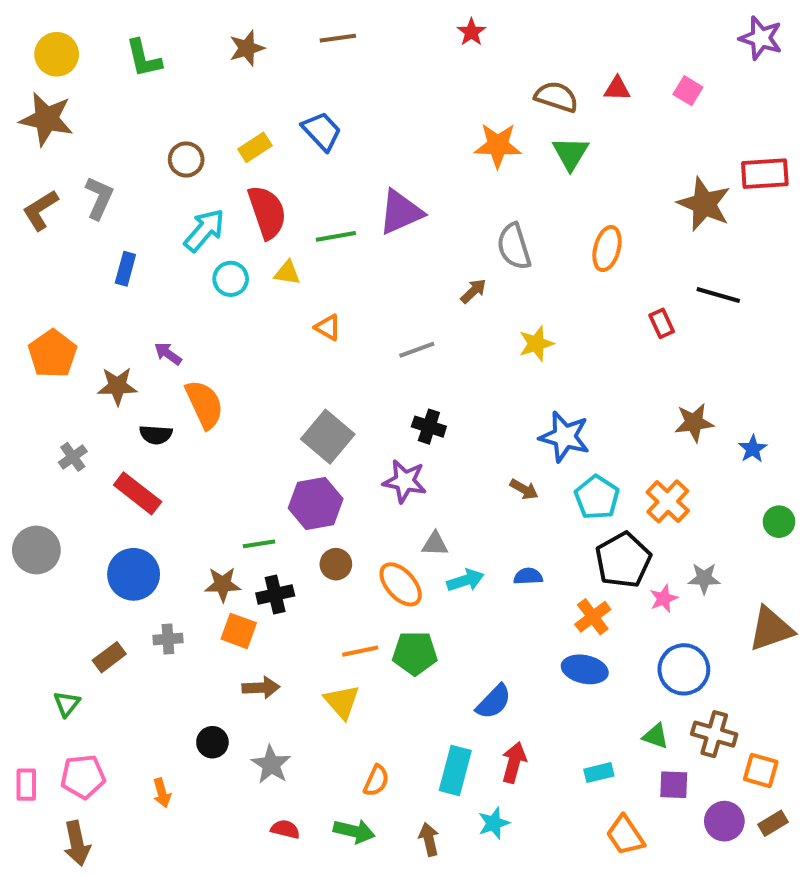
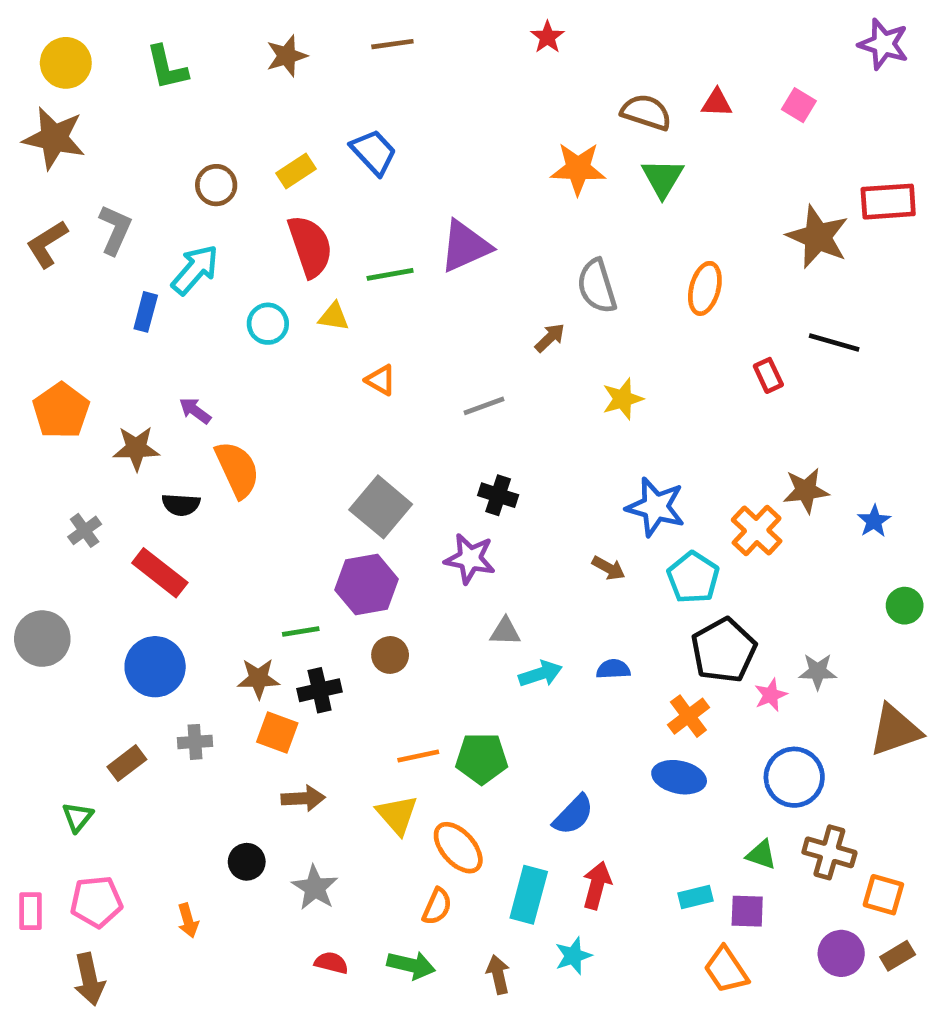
cyan arrow: (204, 230) -> (195, 270), moved
orange cross: (668, 501) -> (757, 530), moved
orange ellipse: (401, 584) -> (458, 848), moved
purple square: (674, 785) -> (747, 911), moved

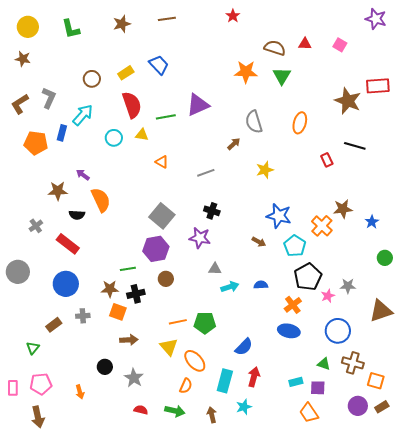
brown star: (54, 138) -> (23, 59), size x0.6
orange pentagon: (61, 411) -> (36, 143), moved, turned -30

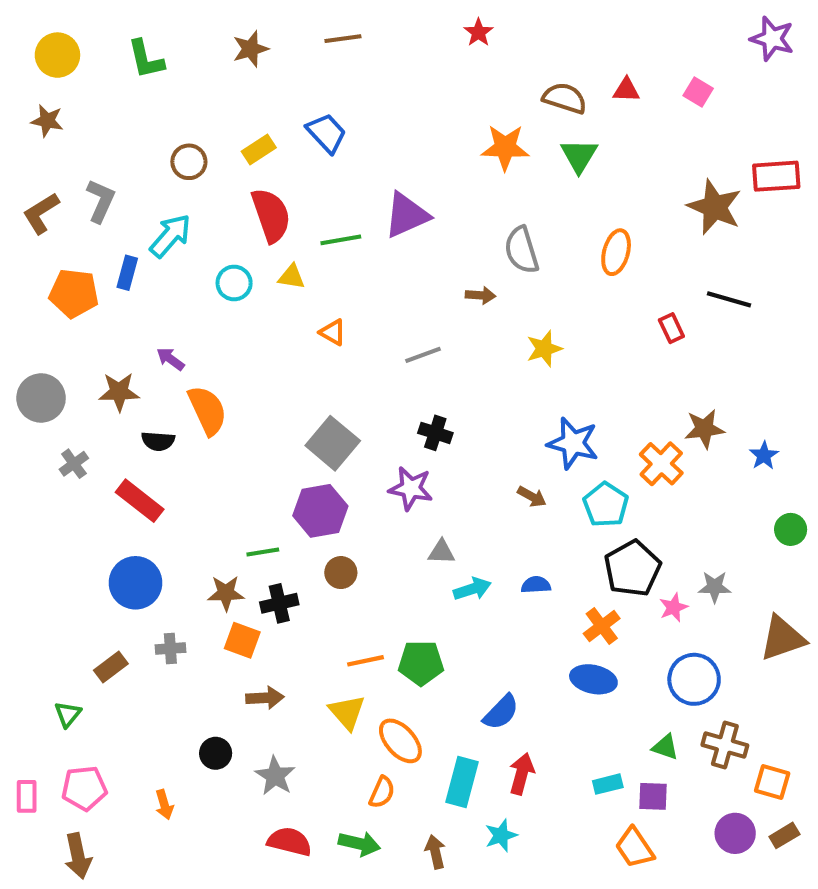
brown arrow: (234, 144) -> (481, 295), turned 48
gray circle: (18, 272) -> (41, 398), moved
red semicircle: (141, 410) -> (290, 842), size x1.5

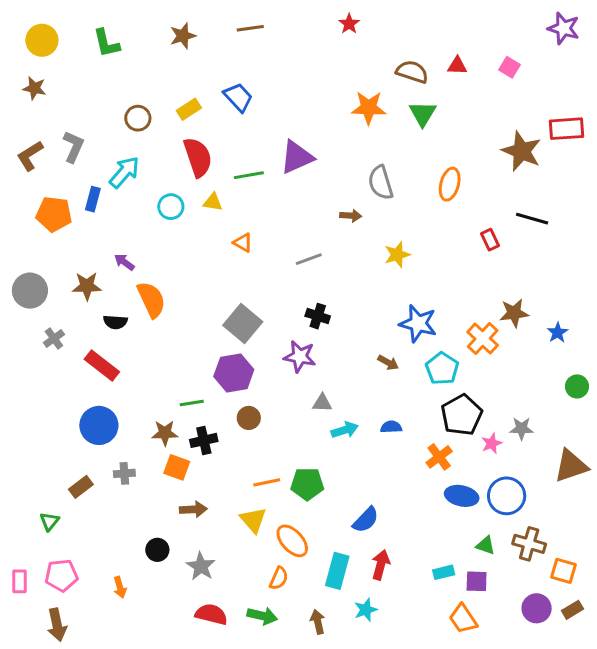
blue ellipse: (593, 679) -> (462, 496), moved

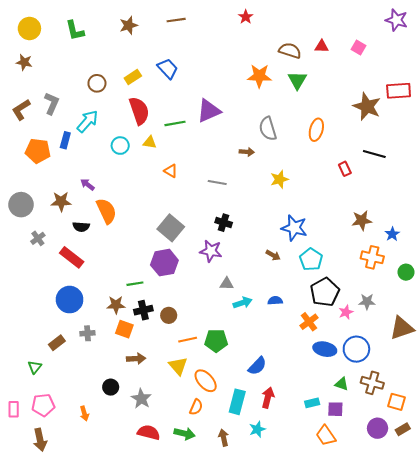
gray line: (309, 259) -> (217, 182), turned 30
orange cross: (483, 339) -> (372, 257), moved, turned -30
brown circle: (249, 418) -> (169, 315), moved

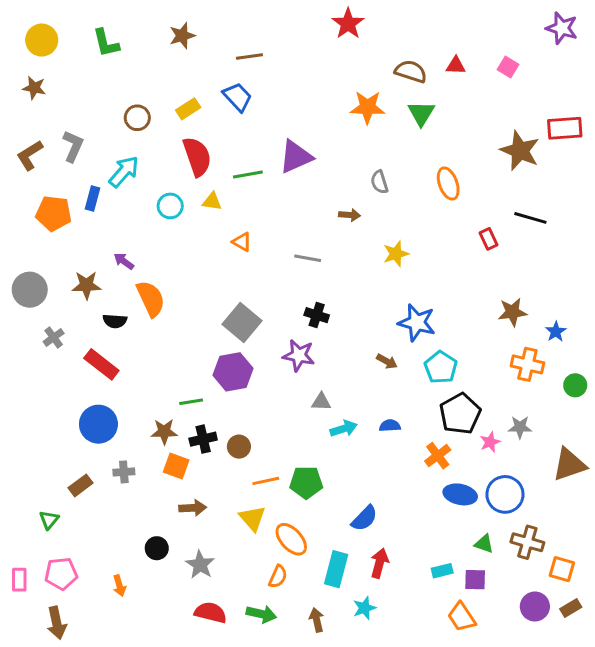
red star: (246, 17) -> (348, 24), size x1.5
brown line: (176, 20) -> (249, 56), moved
gray semicircle: (268, 129) -> (379, 182), size x0.7
orange ellipse: (316, 130) -> (448, 184), turned -35

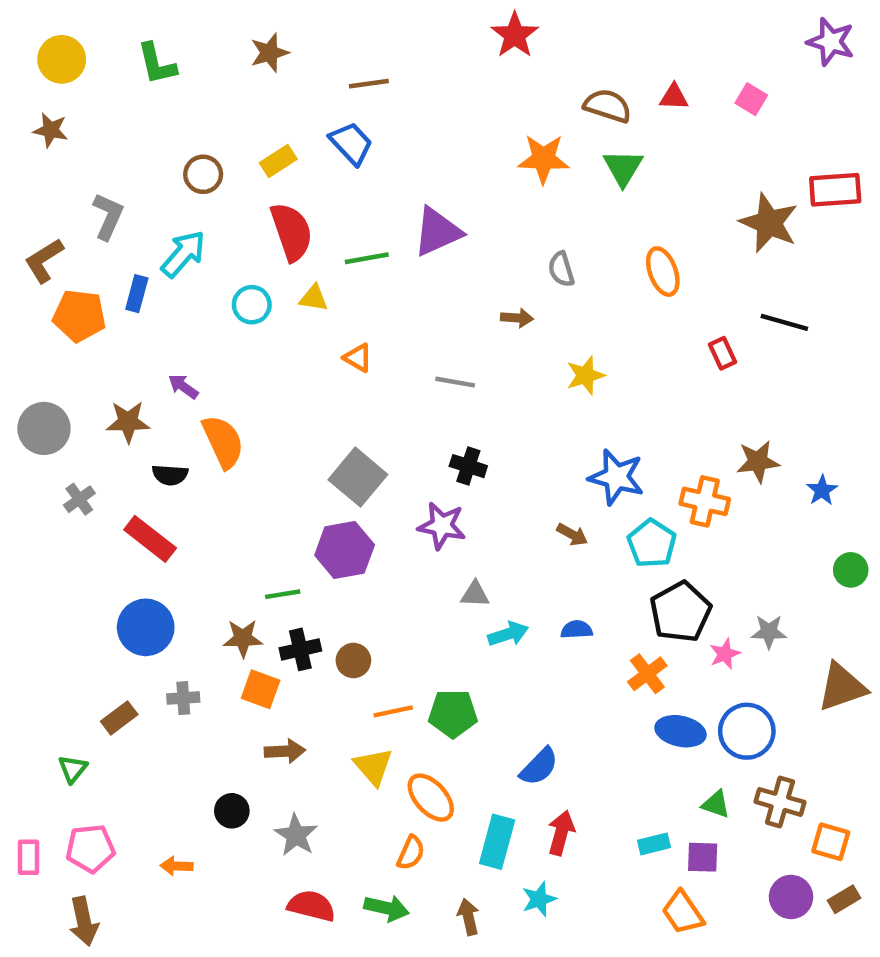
brown L-shape: (30, 155) -> (44, 260), moved
orange cross: (527, 364) -> (705, 501), moved
orange arrow: (119, 586) -> (177, 866), turned 108

